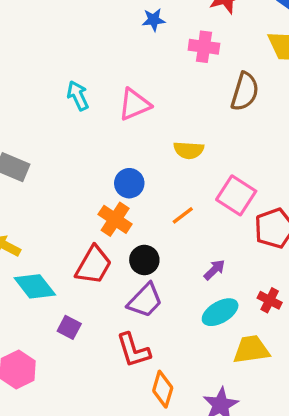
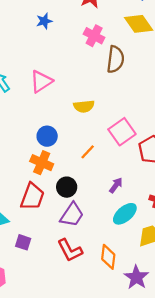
pink cross: (204, 47) -> (94, 36), moved, turned 30
pink square: (236, 195) -> (122, 132), turned 32
orange diamond: (163, 389) -> (108, 257), moved

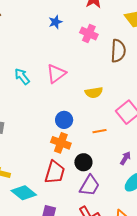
pink cross: (94, 36) -> (89, 34), moved
orange line: (88, 152) -> (99, 131), turned 40

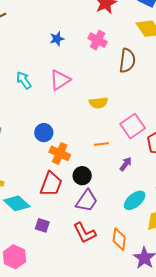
blue star: (55, 22) -> (57, 39), moved
blue circle: (64, 120) -> (44, 133), moved
purple arrow: (125, 158) -> (126, 164), moved

